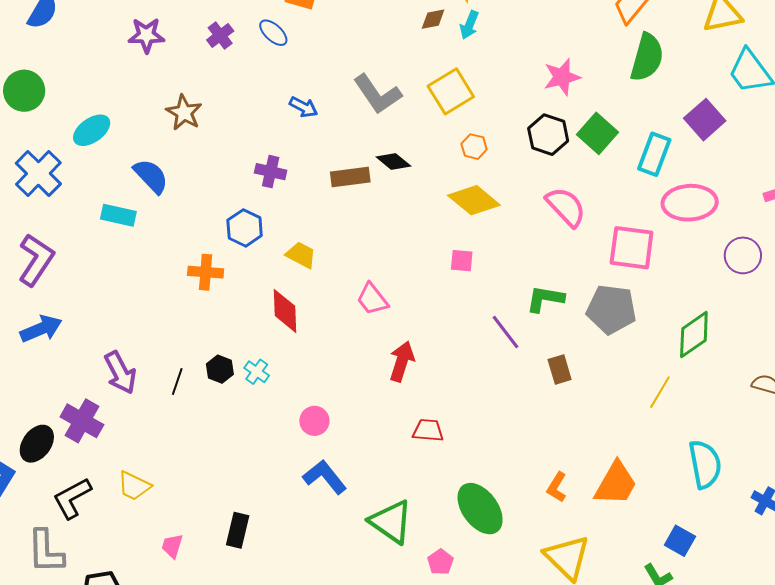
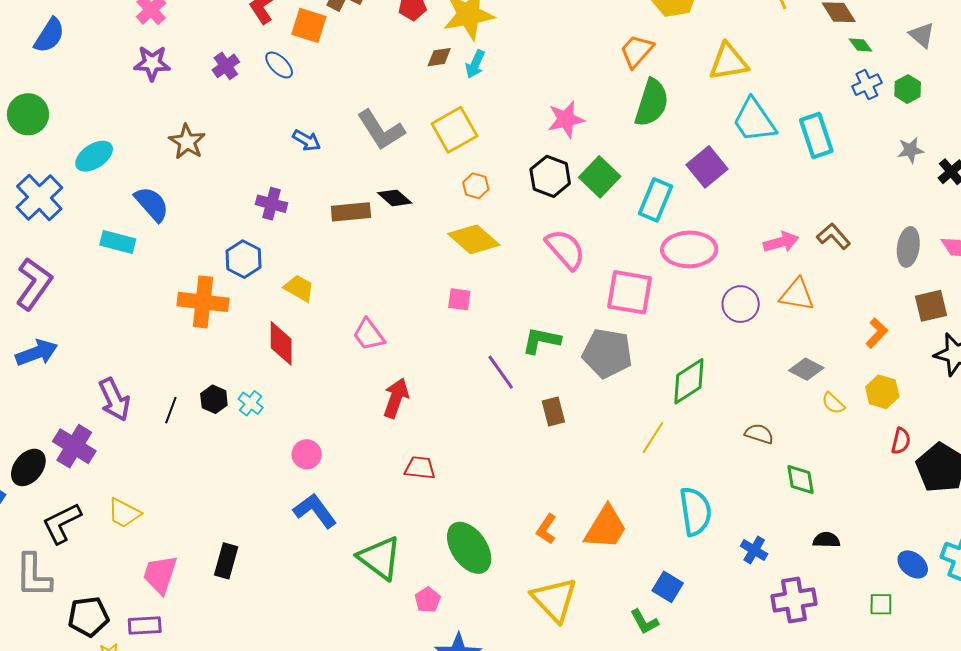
orange cross: (206, 272) -> (203, 302), size x1.4
pink trapezoid: (172, 546) -> (160, 574), size x1.6

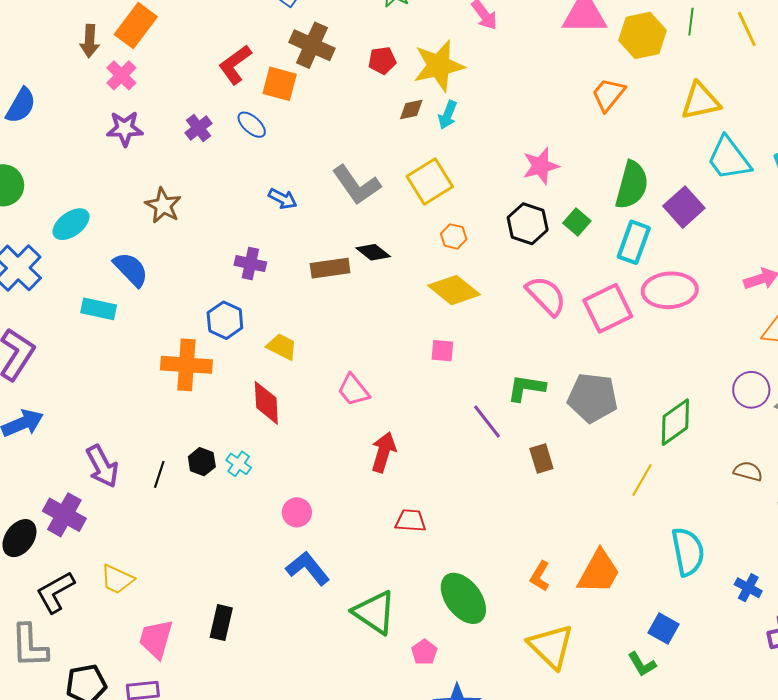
green semicircle: (652, 103) -> (632, 185), moved
green square: (600, 177) -> (577, 222), size x0.7
pink square: (630, 292) -> (608, 308), moved, turned -33
purple circle: (741, 304) -> (751, 390), moved

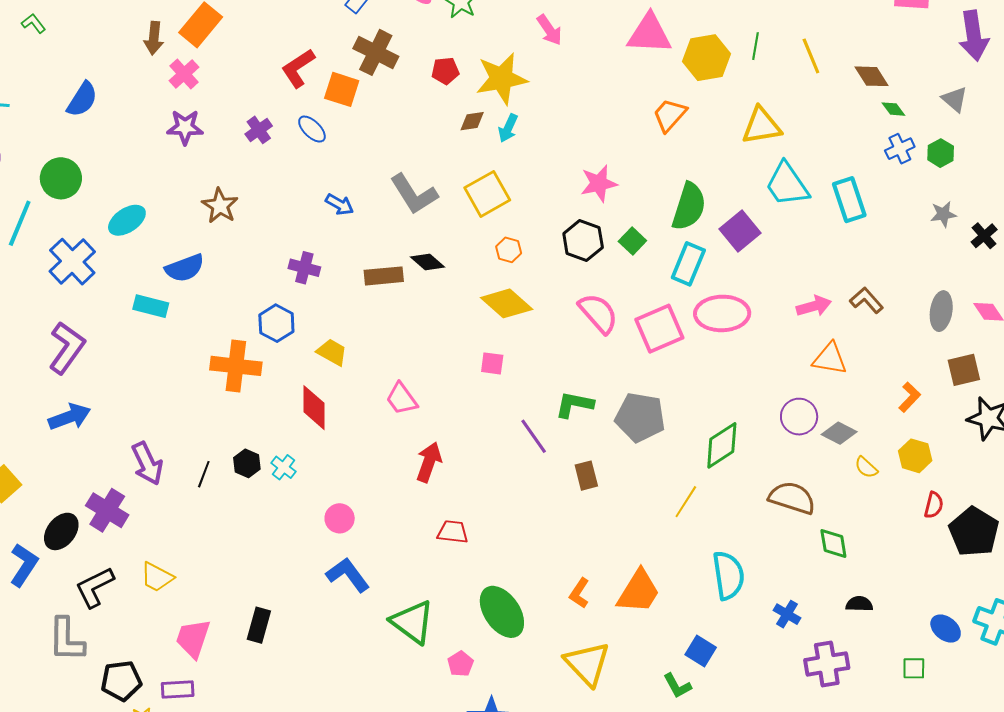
blue semicircle: (131, 269) -> (185, 268), turned 111
brown semicircle: (748, 471) -> (792, 498), size x1.6

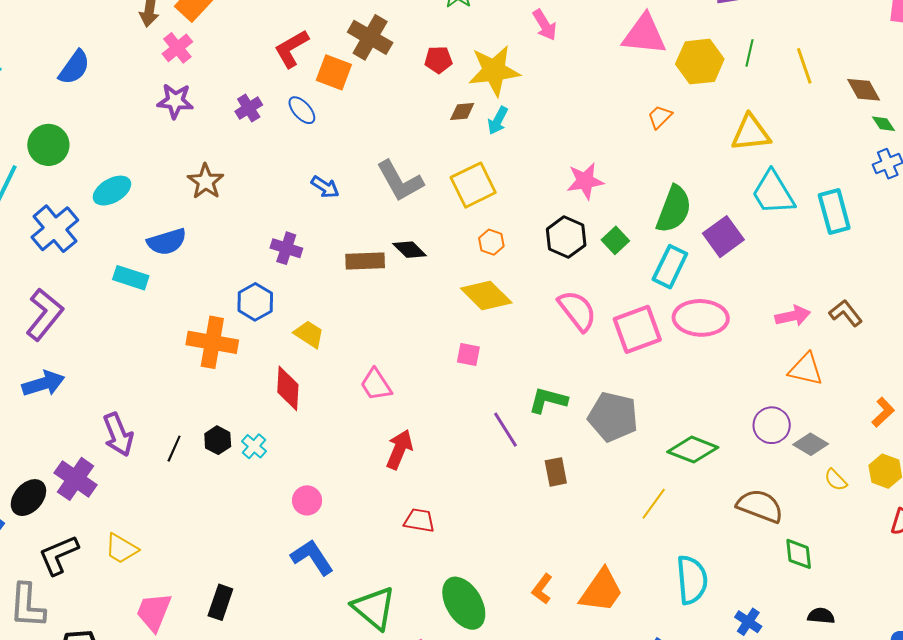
orange trapezoid: (670, 115) -> (660, 117), size x0.7
green diamond: (722, 445) -> (693, 450), turned 51

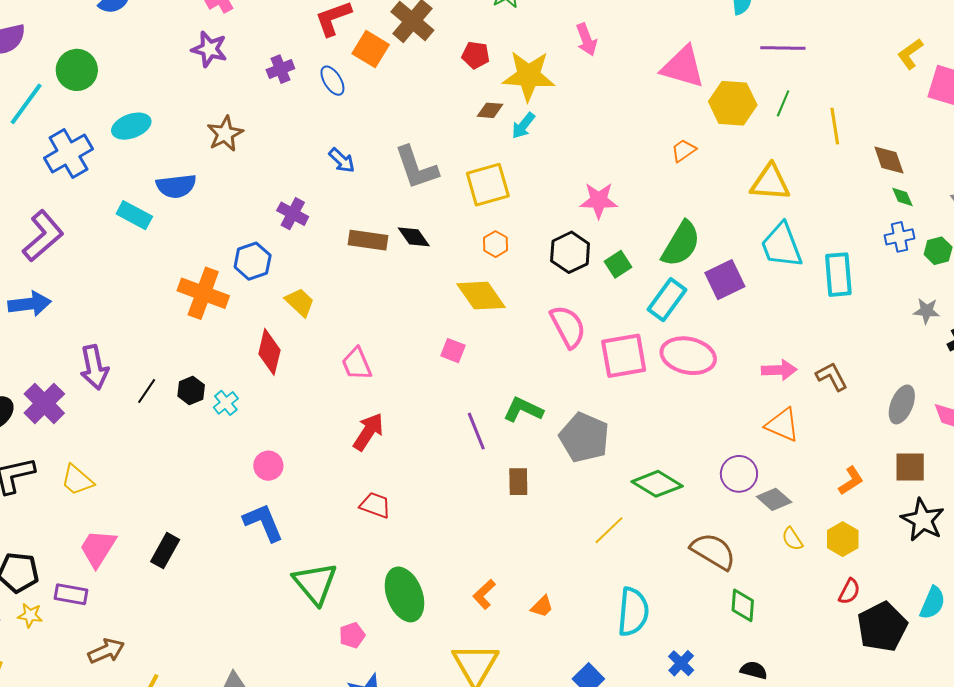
orange trapezoid: (601, 591) -> (542, 607), size x0.5

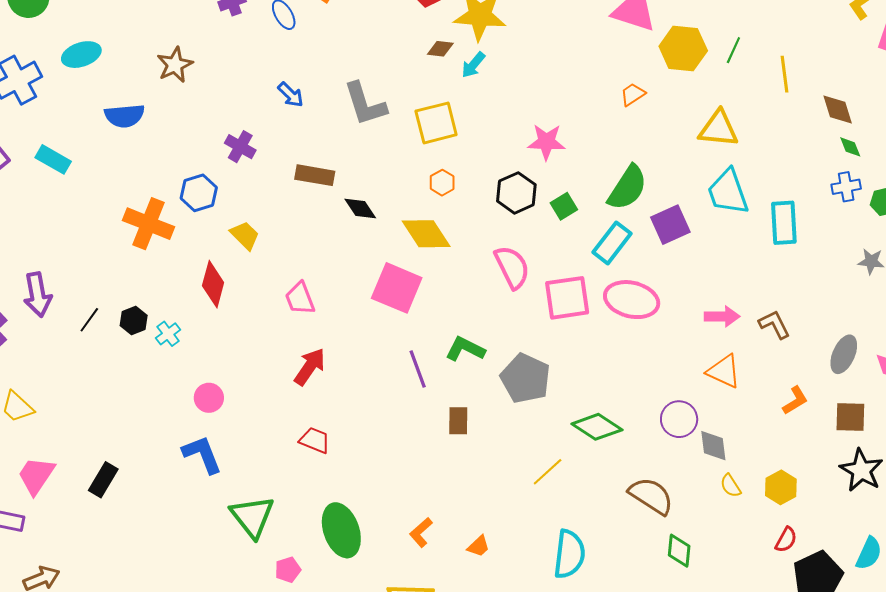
cyan rectangle: (134, 215) -> (53, 159), moved
black diamond: (414, 237) -> (360, 208), moved
pink square: (453, 351) -> (397, 288), size x2.0
orange L-shape: (851, 481) -> (795, 400), moved
gray diamond: (774, 499) -> (713, 446), turned 40

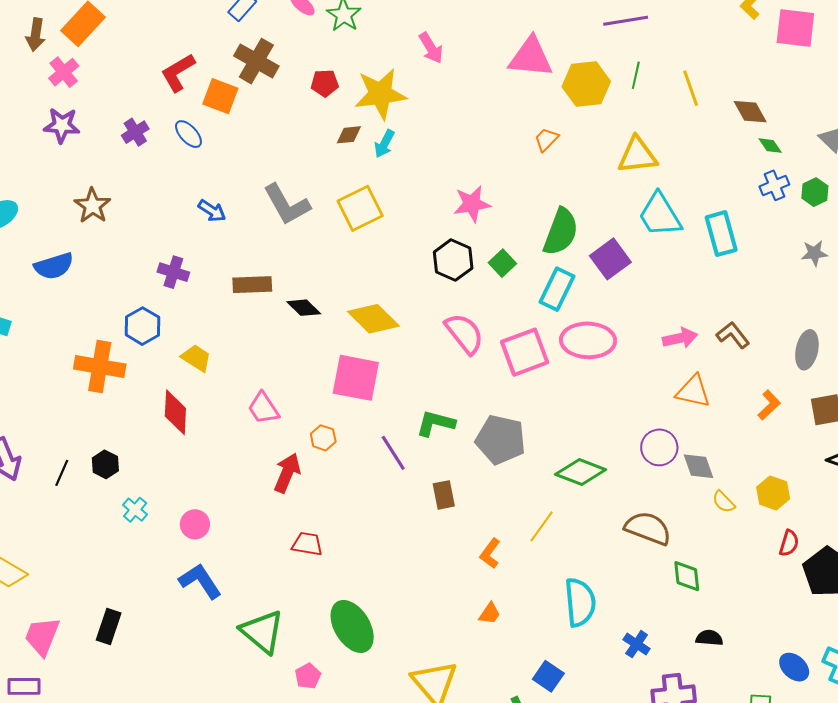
orange hexagon: (442, 183) -> (323, 438), moved
cyan cross: (168, 334) -> (135, 510), moved
orange L-shape: (421, 532) -> (490, 553), moved

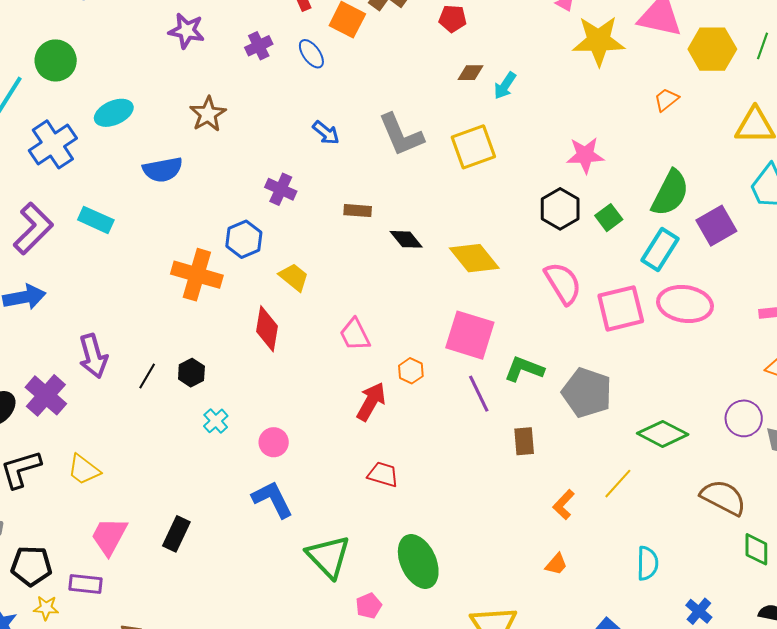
yellow star: (380, 94) -> (599, 41), moved
brown rectangle: (252, 285) -> (358, 211), size x0.7
pink square: (356, 378) -> (470, 335), moved
cyan semicircle: (580, 602) -> (647, 563), size x0.7

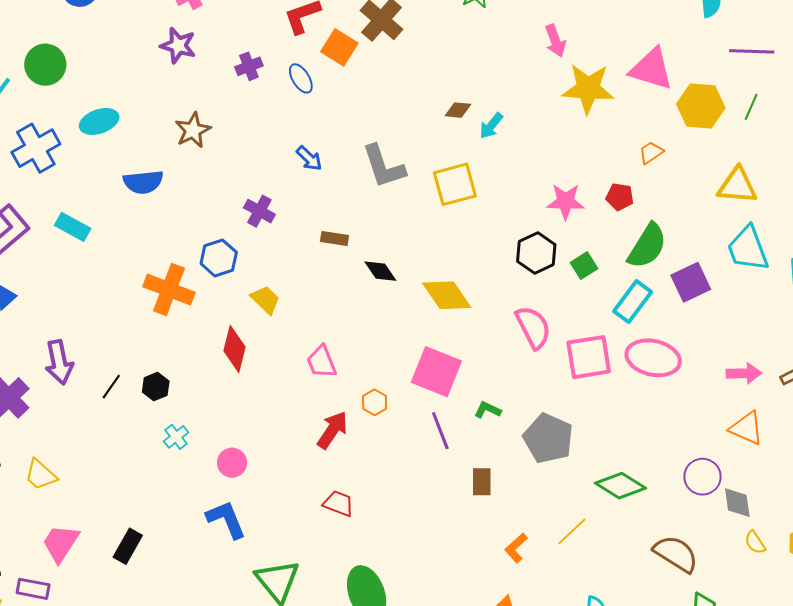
red pentagon: (453, 19) -> (620, 197), moved
green L-shape: (524, 369) -> (488, 410), size x0.7

